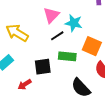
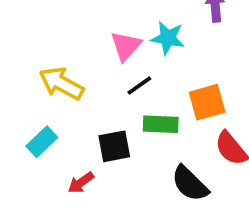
cyan star: (74, 23) -> (168, 38), moved
orange square: (92, 46) -> (207, 102), turned -36

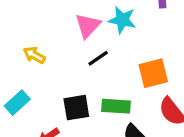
yellow arrow: (61, 83) -> (34, 55), size x0.6
green rectangle: (161, 124) -> (116, 106), moved

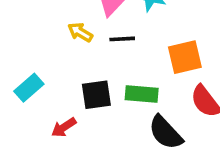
yellow arrow: (34, 55) -> (80, 32), moved
black line: (98, 58) -> (122, 39), turned 30

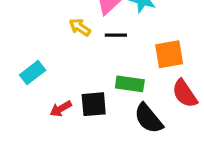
black square: (96, 95) -> (94, 104), moved

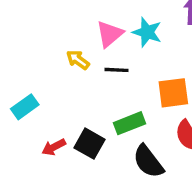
green rectangle: (130, 84) -> (129, 123), turned -32
black square: (94, 104) -> (90, 144), turned 32

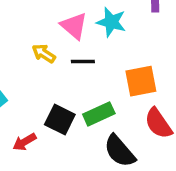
pink triangle: (110, 34) -> (74, 26), turned -36
black square: (90, 144) -> (60, 119), moved

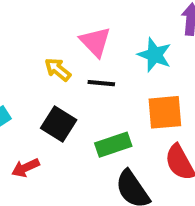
cyan star: (111, 22) -> (155, 55), moved
black square: (60, 119) -> (59, 124), moved

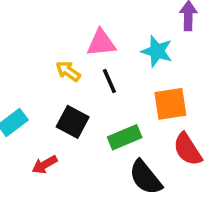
pink triangle: (95, 42) -> (101, 43), turned -48
black line: (101, 83) -> (109, 81), turned 65

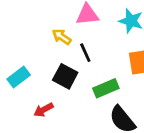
black line: (109, 81) -> (85, 53), moved

